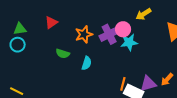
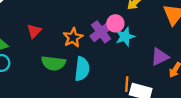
green semicircle: (63, 54) -> (53, 63), size x1.5
cyan semicircle: (87, 63) -> (82, 69), size x1.5
purple triangle: (148, 84) -> (160, 57), moved

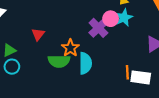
cyan star: (125, 37) -> (124, 18), moved
orange star: (73, 38) -> (70, 48), moved

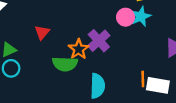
purple cross: (98, 28) -> (99, 41), moved
cyan semicircle: (85, 63) -> (97, 86), moved

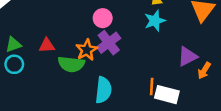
pink circle: (126, 17) -> (103, 18), moved
red triangle: (42, 32) -> (47, 45), moved, turned 42

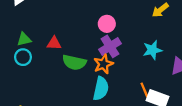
cyan star: (155, 21) -> (152, 50), moved
orange star: (87, 50) -> (103, 64), moved
orange line: (152, 87) -> (144, 90), turned -32

